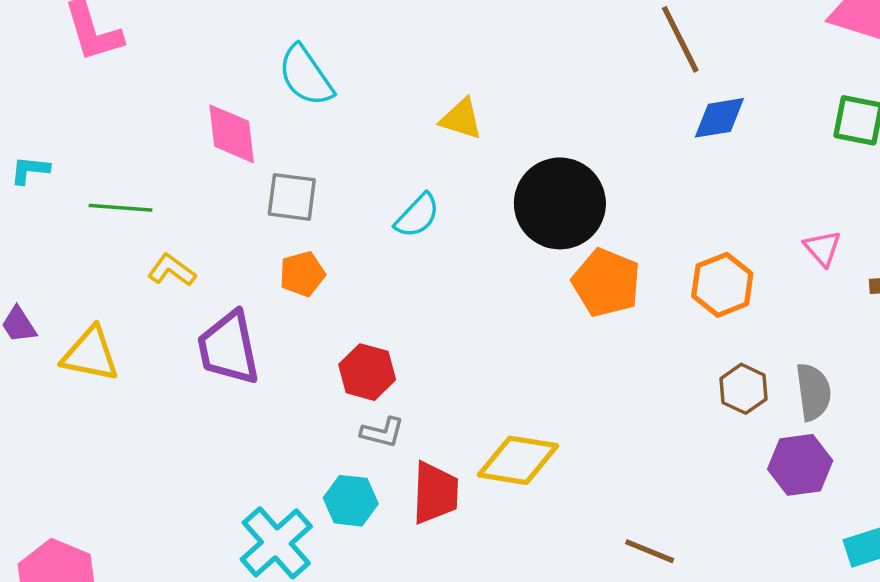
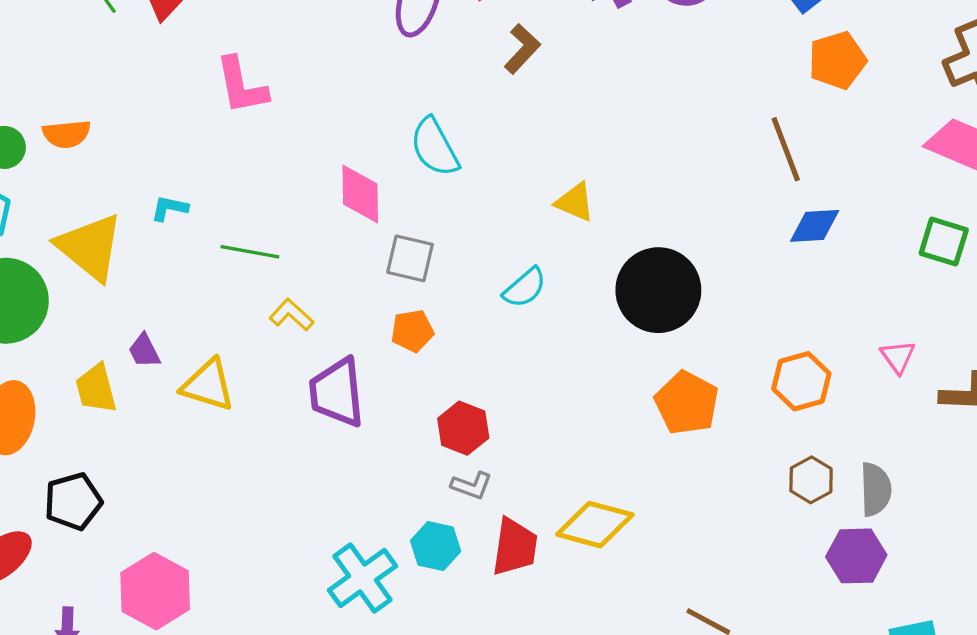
orange pentagon: (606, 283) -> (687, 403), moved

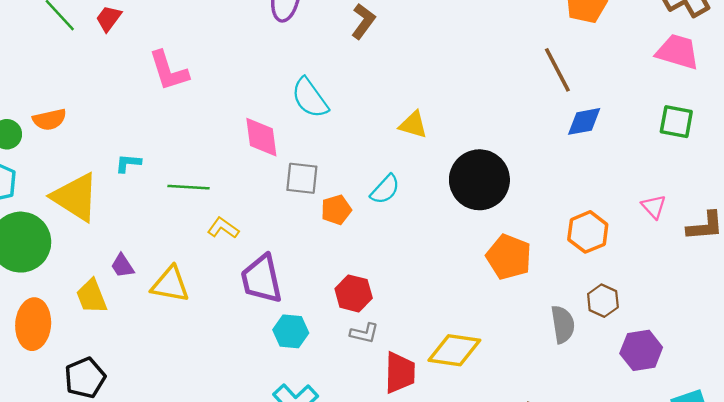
orange pentagon: (412, 331) -> (336, 210), moved
gray semicircle: (876, 489) -> (563, 324), moved
cyan hexagon: (436, 546) -> (291, 331), moved

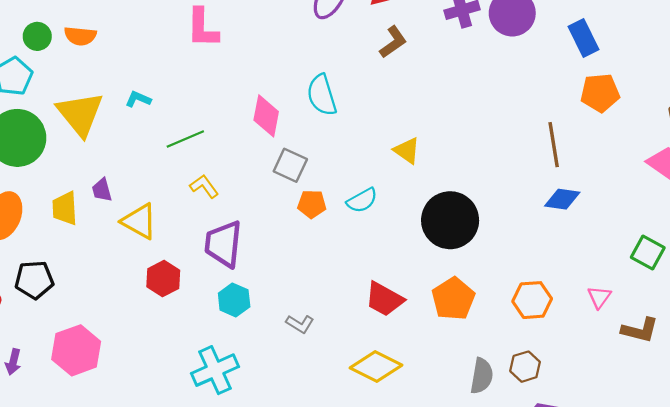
green square: (676, 122) -> (648, 252), moved
green line: (189, 187) -> (185, 139), turned -45
red hexagon: (354, 293) -> (163, 279), moved
red trapezoid: (400, 373) -> (384, 299), moved, turned 99

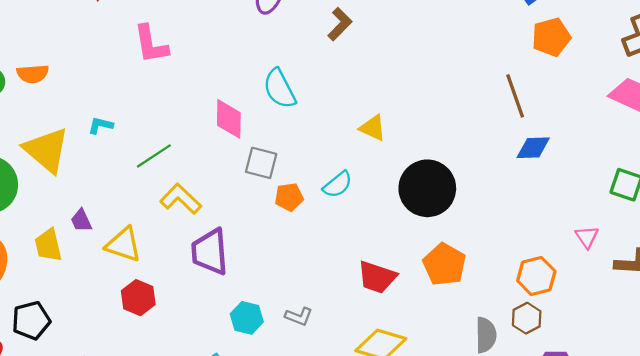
yellow L-shape: (204, 186) -> (181, 199), size x1.4
red hexagon: (163, 279) -> (138, 298), moved
cyan hexagon: (234, 300) -> (247, 318), moved
orange hexagon: (532, 300) -> (536, 276), moved

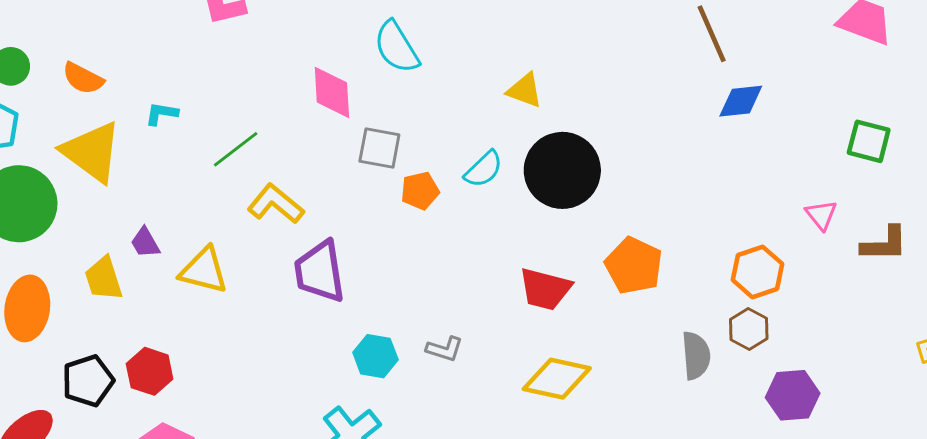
orange semicircle: (33, 74) -> (83, 78), moved, turned 36
black circle: (427, 188) -> (562, 170), moved
red hexagon: (138, 298) -> (150, 371), moved

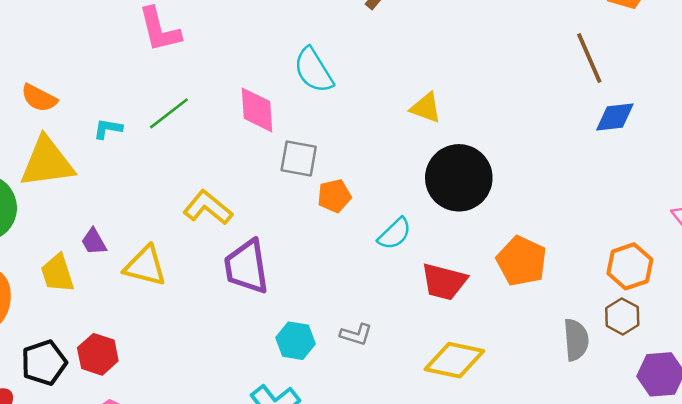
green line: (236, 149) -> (169, 113), moved
yellow triangle: (92, 152) -> (47, 162), turned -44
cyan semicircle: (484, 169) -> (395, 234), moved

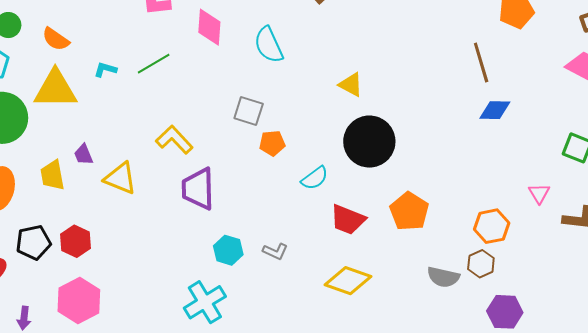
pink diamond: (257, 110) -> (209, 27), moved
gray semicircle: (576, 340) -> (443, 277), turned 100

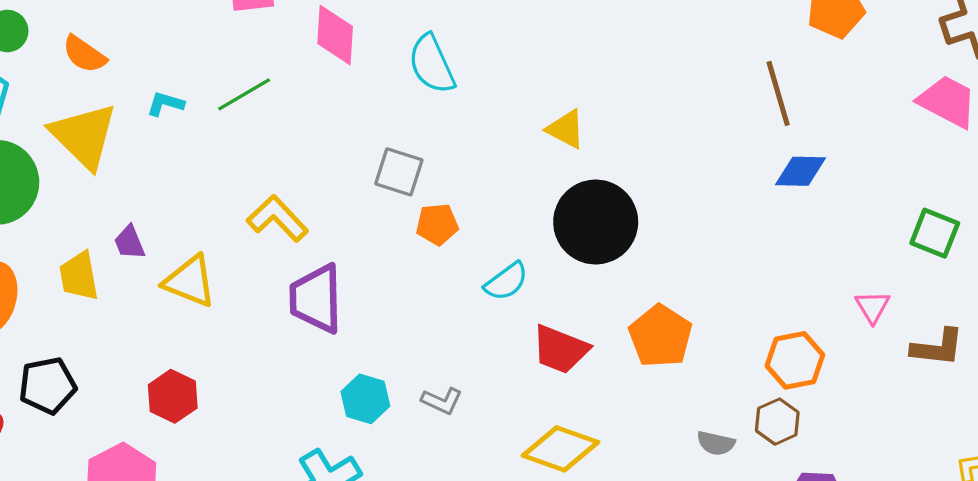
yellow triangle: (55, 89) -> (84, 136), turned 45
red hexagon: (76, 241) -> (173, 396), moved
gray semicircle: (443, 277) -> (716, 443), size x0.7

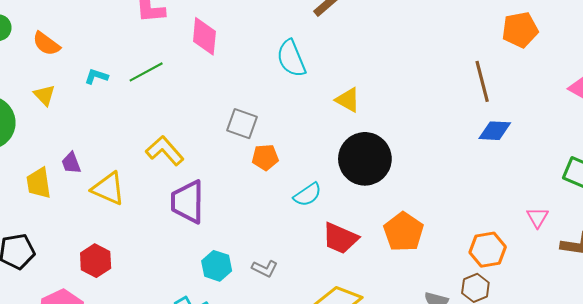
cyan semicircle: (432, 64) -> (291, 58), moved
yellow triangle: (84, 136) -> (44, 95), size x0.5

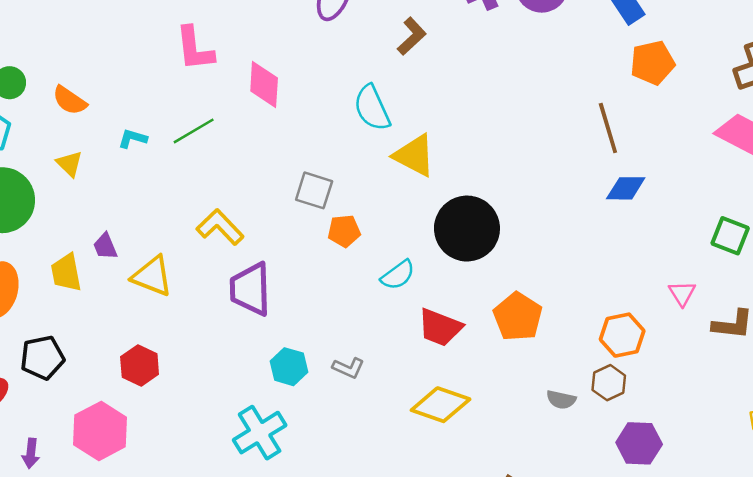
yellow triangle: (348, 100) -> (414, 155), moved, size x1.4

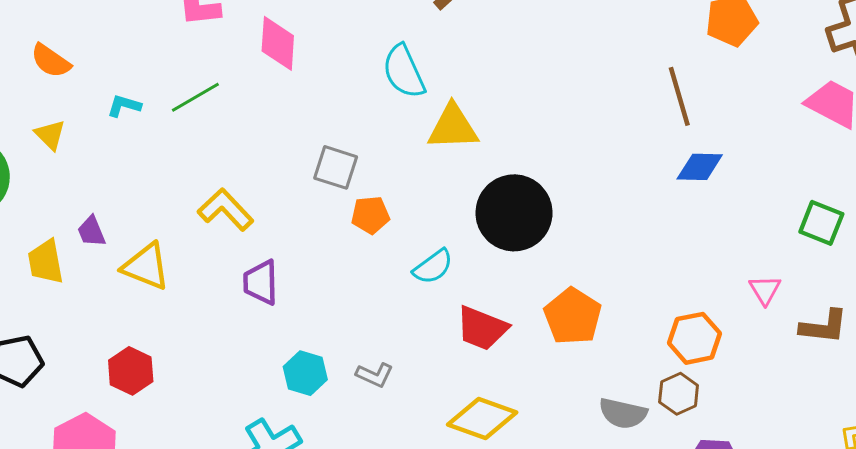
yellow triangle: (414, 155) -> (453, 127), turned -30
purple trapezoid: (250, 289) -> (261, 282), size x0.7
gray semicircle: (561, 400) -> (623, 413), size x1.4

